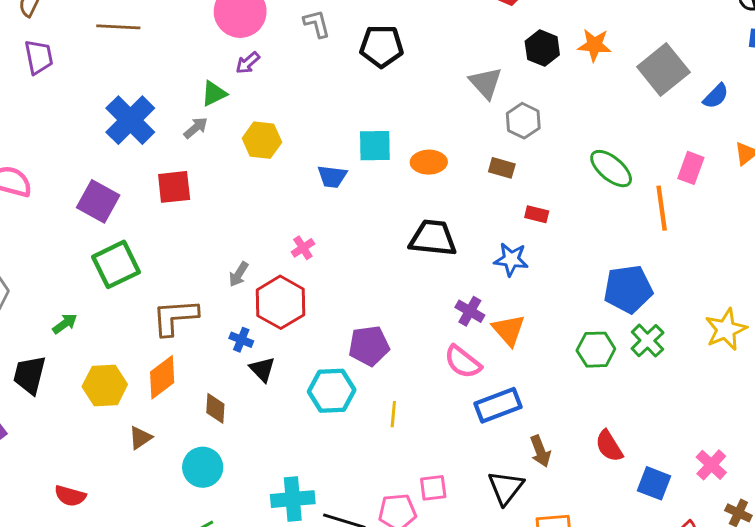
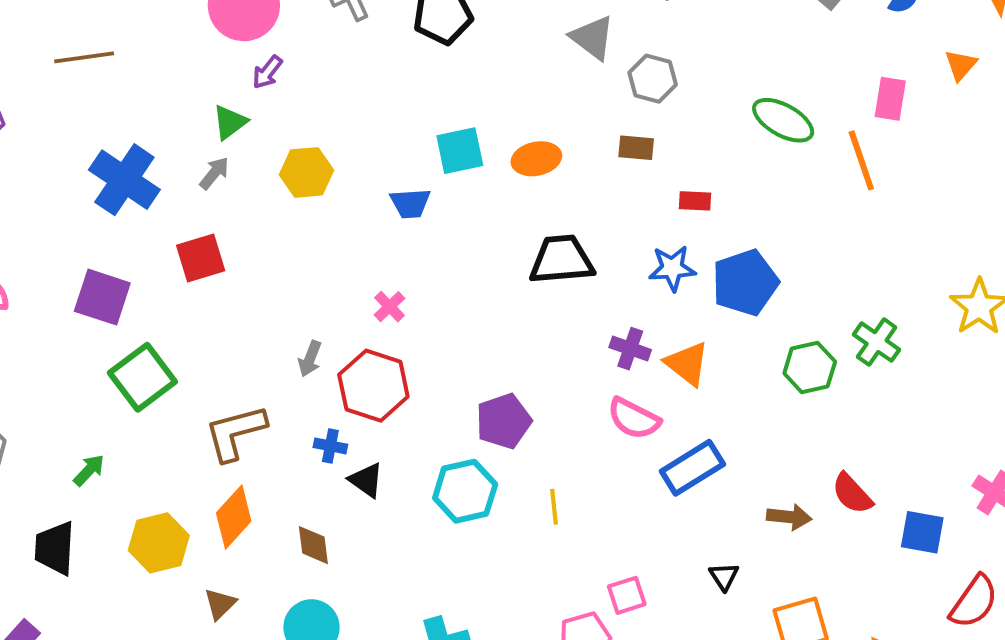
blue pentagon: (628, 289) -> (745, 283), moved
brown arrow: (540, 451) -> (789, 517), moved, turned -52
black triangle: (506, 488) -> (724, 576), size x0.6

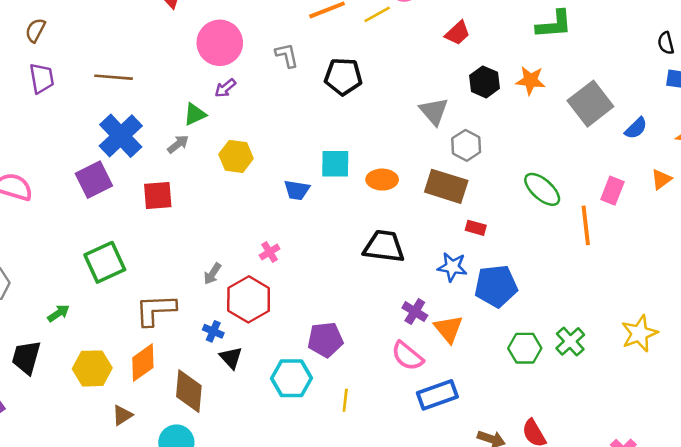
brown line: (84, 57) -> (114, 77), moved
brown rectangle: (636, 148) -> (446, 186), size x1.8
purple square: (102, 297) -> (94, 180), moved, turned 33
brown diamond: (313, 545) -> (189, 391), size x1.6

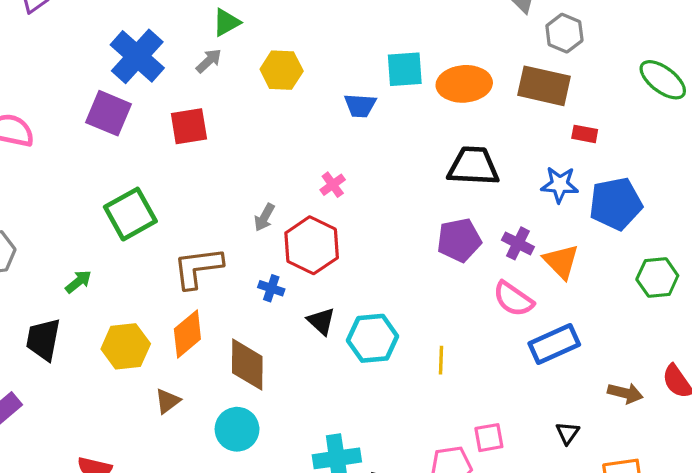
purple square: (94, 180) -> (109, 113), turned -36
orange ellipse: (382, 180) -> (464, 84), size x1.4
purple pentagon: (325, 340) -> (459, 240), moved
black triangle: (231, 358) -> (321, 321), moved

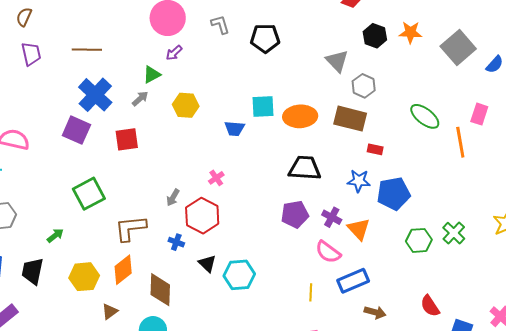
yellow line: (441, 360) -> (311, 292), moved
brown arrow: (625, 393) -> (375, 312), moved

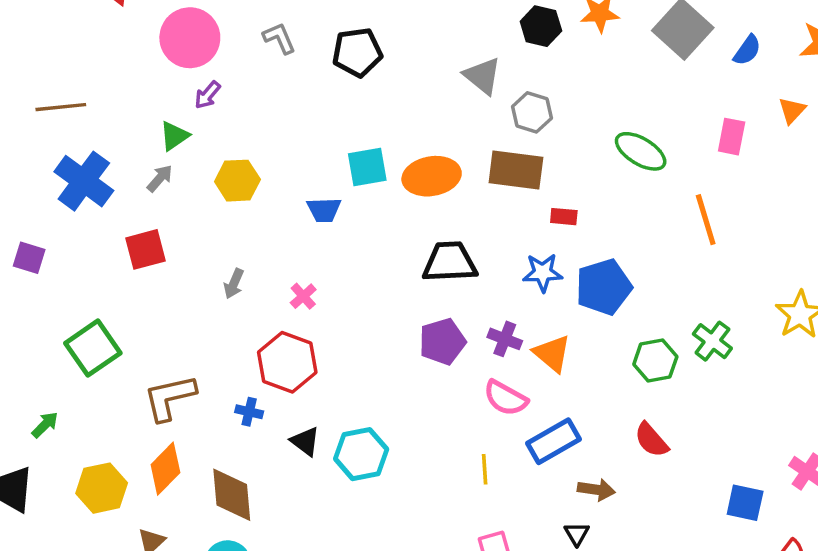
purple square: (76, 130) -> (29, 258), moved, size x0.7
orange line: (460, 142) -> (706, 220), moved
gray arrow: (173, 198) -> (234, 284), moved
red semicircle: (430, 306) -> (651, 440), moved

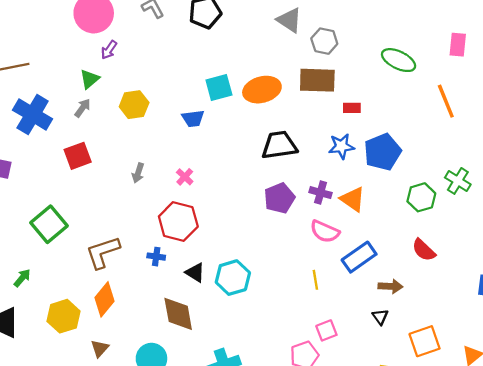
brown diamond: (232, 495) -> (178, 314), moved

